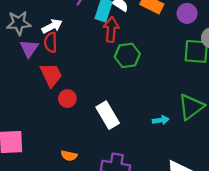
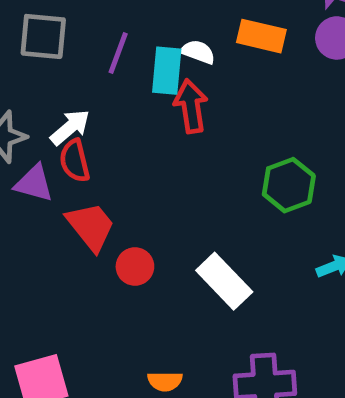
purple triangle: (29, 48) -> (34, 183), turned -36
green hexagon: (127, 55) -> (289, 185), moved

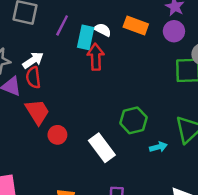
green hexagon: (289, 185) -> (133, 120), moved

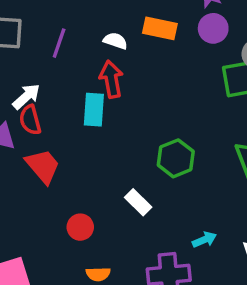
cyan rectangle: (86, 37) -> (94, 110), moved
red circle: (57, 135) -> (80, 227), moved
cyan arrow: (158, 147) -> (204, 240), moved
white rectangle: (102, 148) -> (138, 202), size x0.7

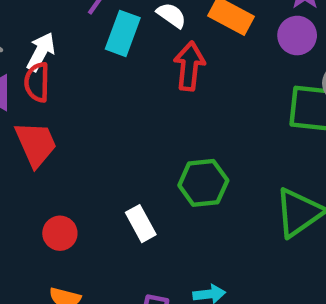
red arrow: (111, 79) -> (189, 66), moved
white arrow: (26, 96) -> (41, 52), turned -36
cyan rectangle: (94, 110) -> (123, 33), moved

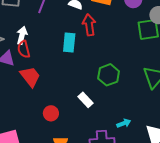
cyan rectangle: (123, 33) -> (69, 42), moved

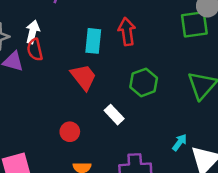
red arrow: (89, 25) -> (127, 32), moved
red trapezoid: (30, 77) -> (84, 77), moved
cyan arrow: (124, 123) -> (180, 142), moved, turned -32

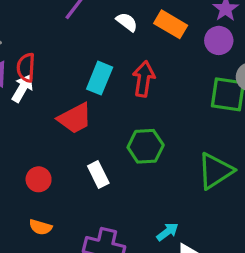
white arrow: (33, 32) -> (23, 88), moved
red trapezoid: (84, 77) -> (75, 118), turned 84

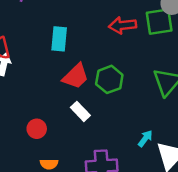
red arrow: (144, 79) -> (122, 25), moved, turned -88
red trapezoid: (75, 118) -> (76, 76), moved

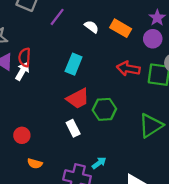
red circle: (37, 129) -> (22, 135), moved
cyan arrow: (145, 138) -> (99, 163), moved

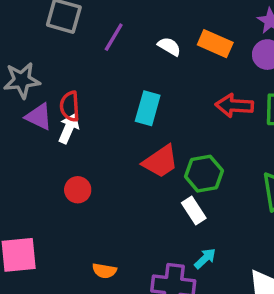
white rectangle: (73, 128) -> (194, 211), moved
red circle: (22, 135) -> (78, 190), moved

